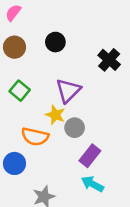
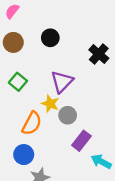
orange semicircle: (35, 137) -> (32, 123), turned -75
blue circle: (14, 163) -> (24, 155), moved
cyan arrow: (92, 184) -> (101, 161), moved

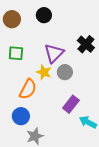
black cross: (99, 54) -> (86, 44), moved
green square: (18, 82) -> (16, 53), turned -35
gray circle: (68, 115) -> (65, 72), moved

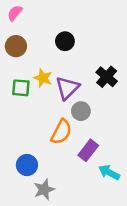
black circle: (44, 15) -> (65, 41), moved
yellow star: (44, 72) -> (43, 78), moved
orange semicircle: (28, 89) -> (61, 132), moved

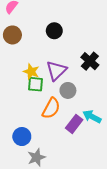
yellow star: (43, 78) -> (31, 72), moved
green square: (21, 88) -> (35, 84), moved
cyan arrow: (109, 172) -> (92, 117), moved

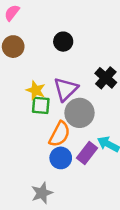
gray circle: (68, 90) -> (80, 113), size x1.5
blue circle: (22, 137) -> (61, 158), moved

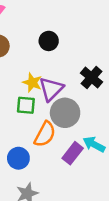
yellow star: (36, 90) -> (32, 83), moved
blue circle: (61, 158) -> (18, 158), moved

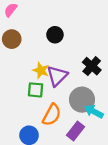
gray circle: (65, 113) -> (82, 100), moved
cyan arrow: (94, 144) -> (94, 112), moved

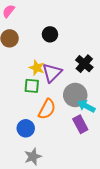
purple rectangle: (76, 131) -> (80, 124), moved, turned -66

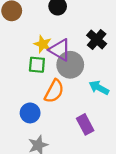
purple triangle: (52, 73) -> (60, 50), turned -45
gray circle: (75, 95) -> (70, 65), moved
purple rectangle: (80, 124) -> (85, 124), moved

